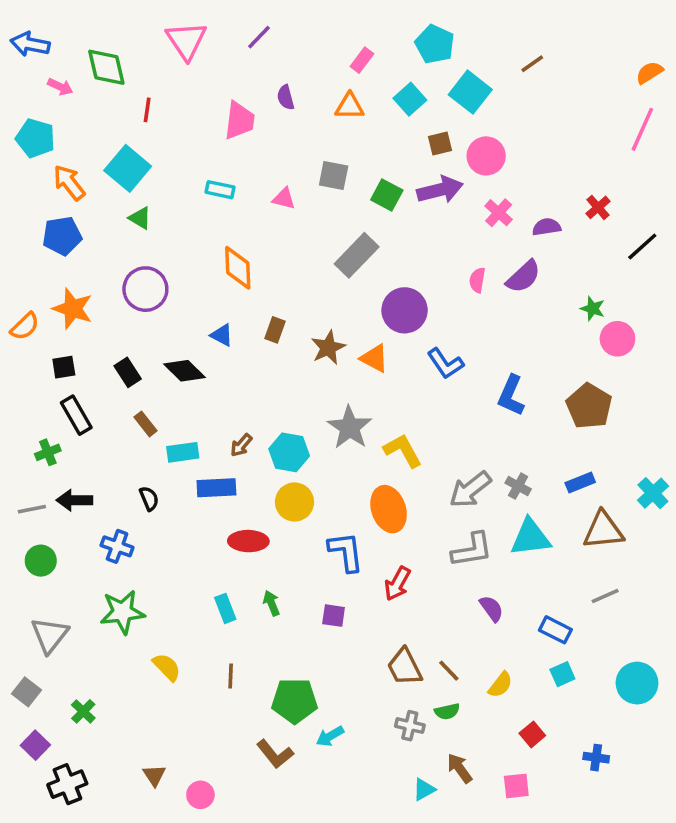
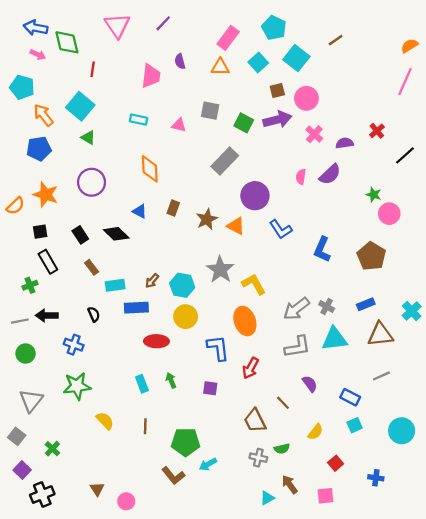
blue arrow: (30, 44) -> (36, 28), moved
pink rectangle: (362, 60) -> (228, 38), size x1.5
brown line: (449, 671) -> (283, 403), moved

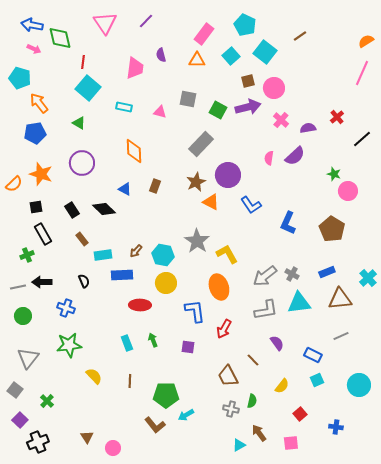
cyan square: (80, 106) -> (88, 88), moved
brown star: (207, 219) -> (196, 182), moved
green semicircle: (282, 449) -> (252, 401), turned -64

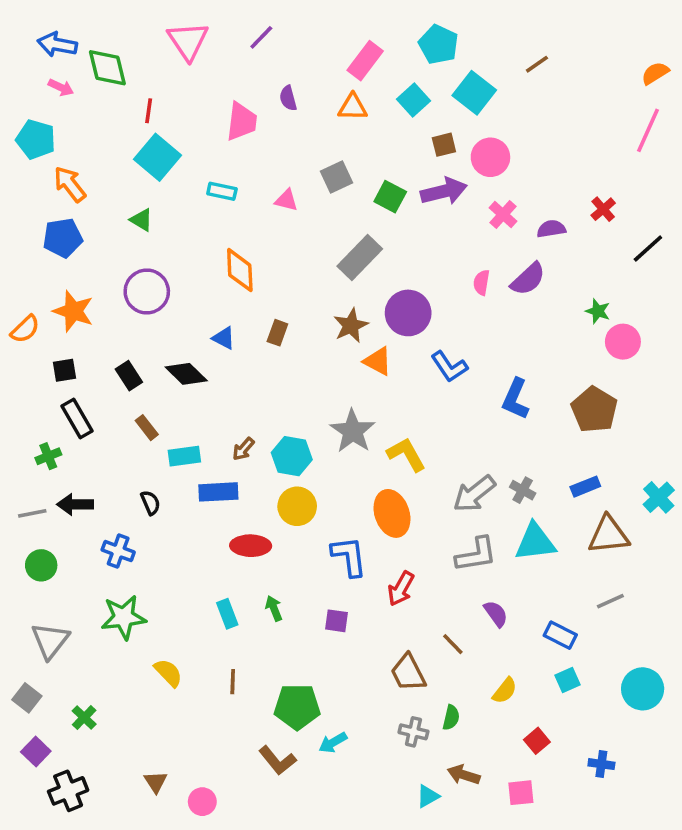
gray square: (188, 99) -> (337, 177), turned -36
brown arrow: (259, 433) -> (464, 775), turned -36

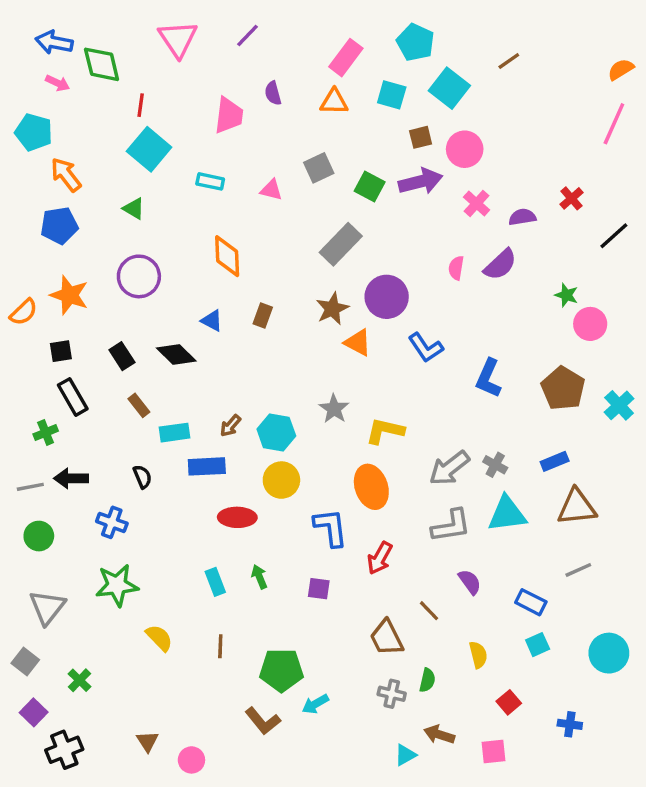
cyan square: (413, 100) -> (392, 95), turned -32
gray star: (353, 431) -> (334, 409), size x0.7
yellow L-shape: (406, 454) -> (385, 431), turned -48
cyan cross: (659, 497) -> (619, 405), moved
yellow semicircle: (505, 691) -> (478, 655), turned -52

